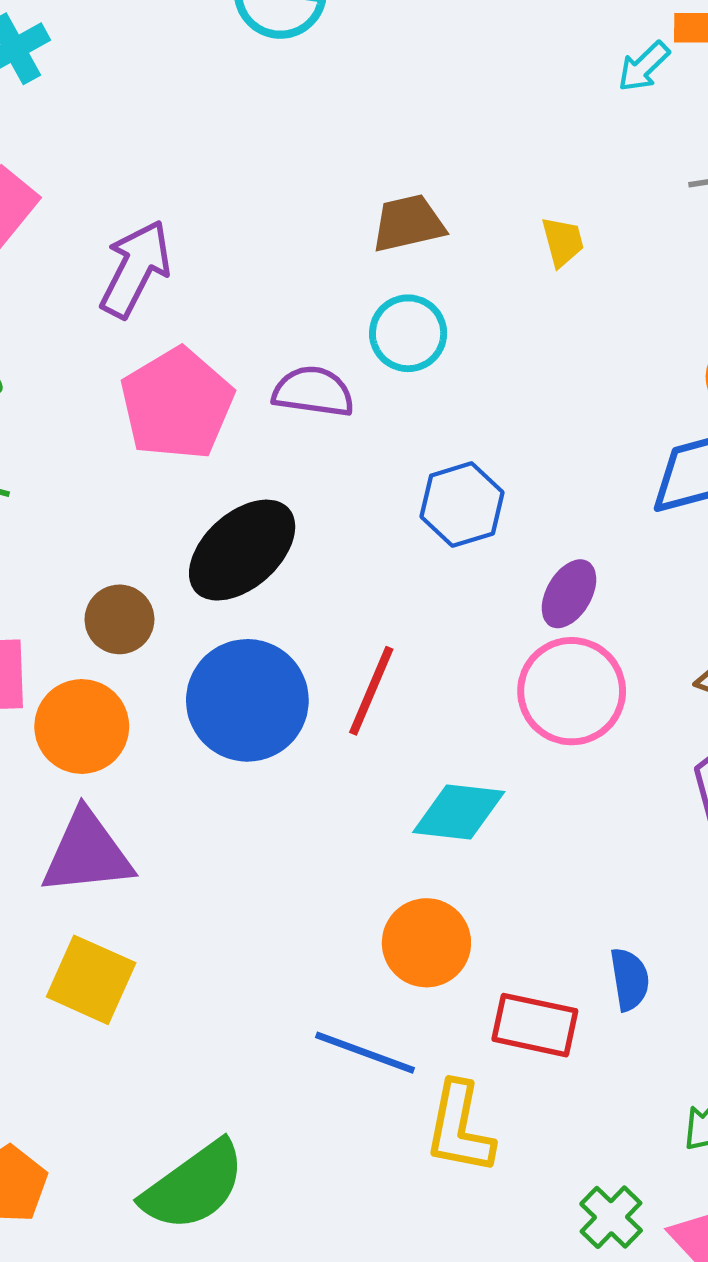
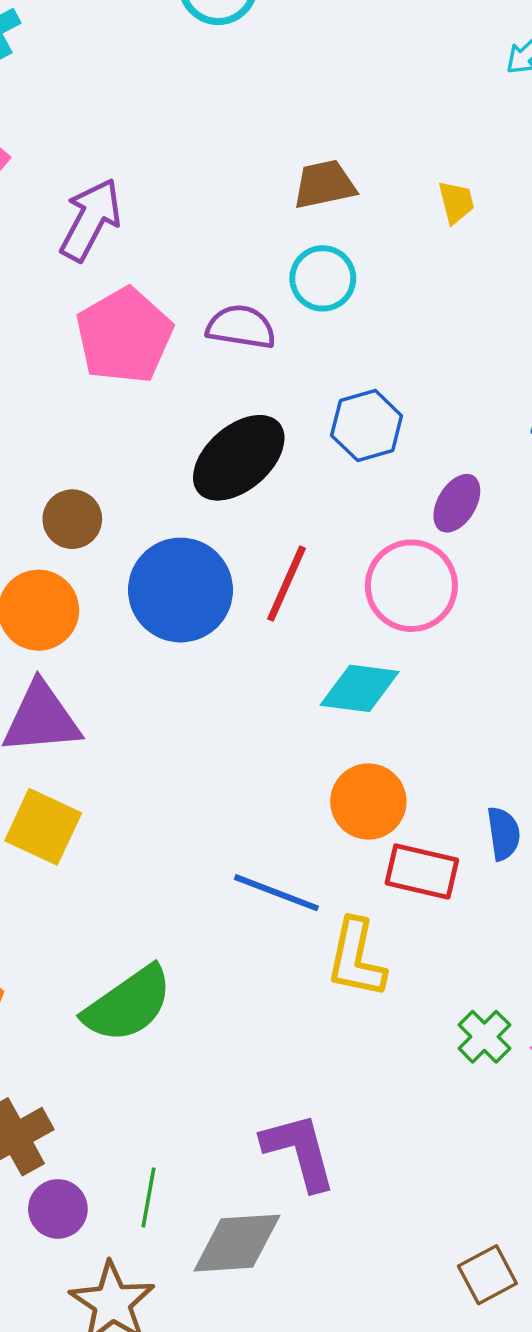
black ellipse: (242, 550) -> (239, 458), moved
pink circle: (572, 691) -> (411, 586), moved
orange circle: (426, 943) -> (368, 802), moved

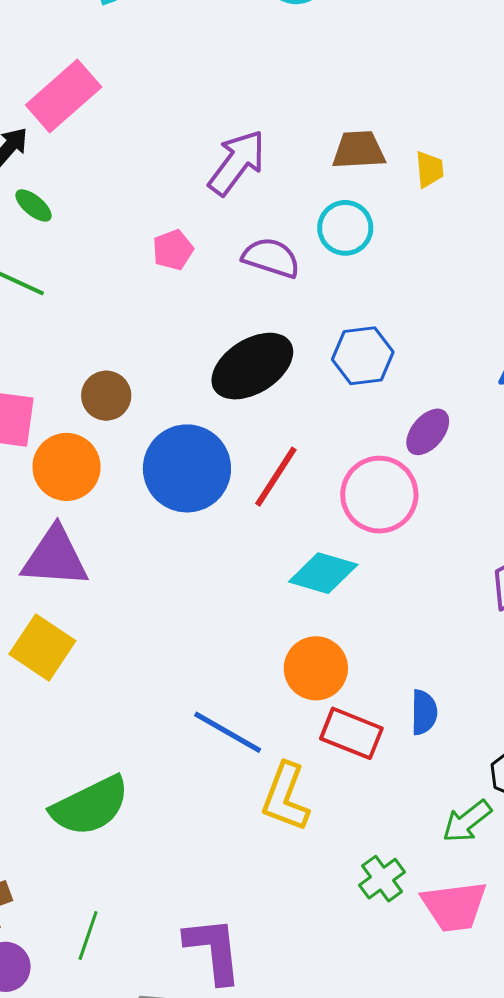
yellow trapezoid: (456, 202) -> (429, 169), moved
purple arrow: (91, 220) -> (237, 162), moved
pink pentagon: (124, 336) -> (173, 250), size x0.5
green line: (149, 1197) -> (88, 935), moved

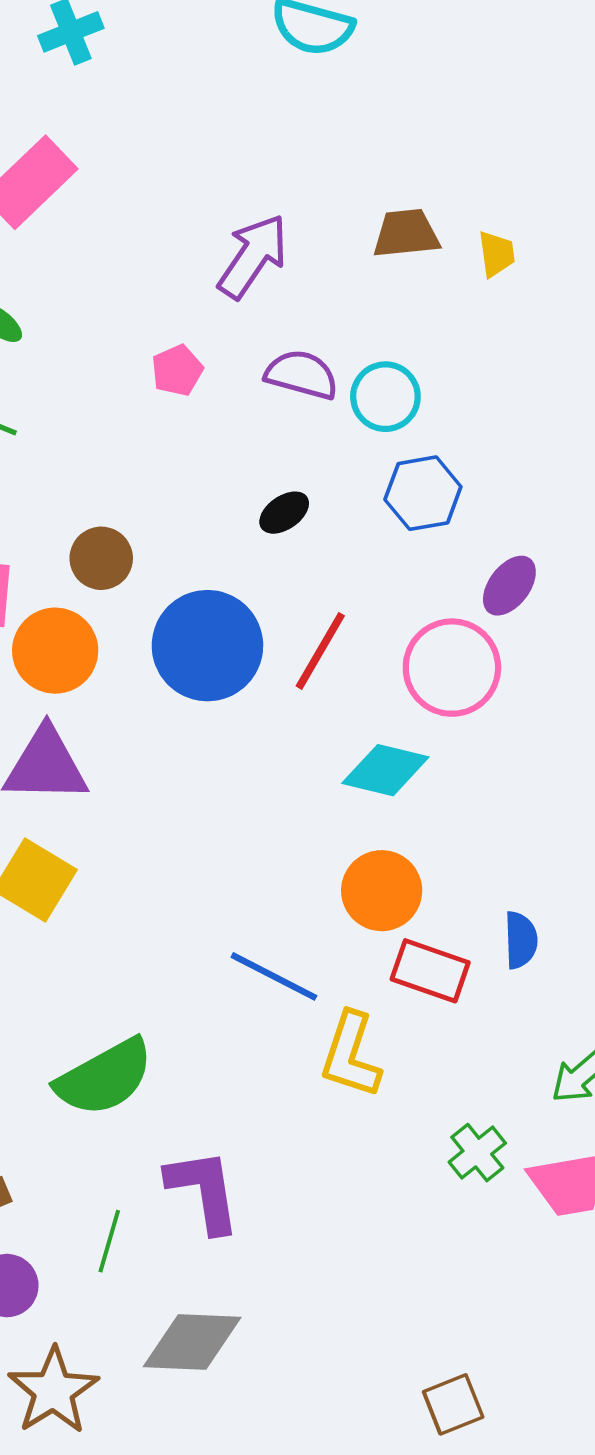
cyan circle: (345, 228) -> (385, 397), moved
black ellipse: (252, 366) -> (284, 513), size x0.5
purple L-shape: (213, 950) -> (204, 1191), moved

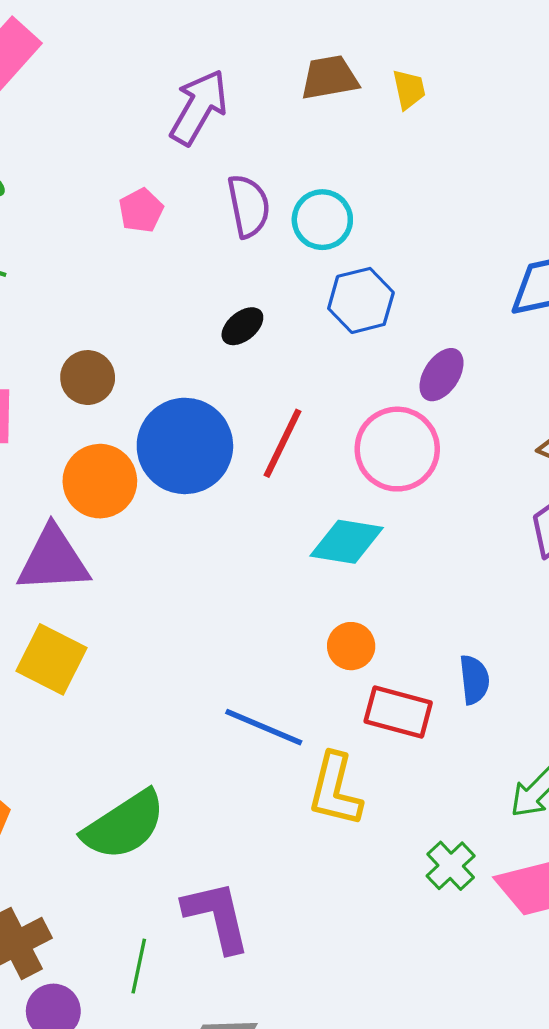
purple semicircle: (302, 375) -> (249, 206), turned 68
orange circle: (55, 651) -> (100, 481), moved
orange circle: (382, 891) -> (351, 646), size x0.7

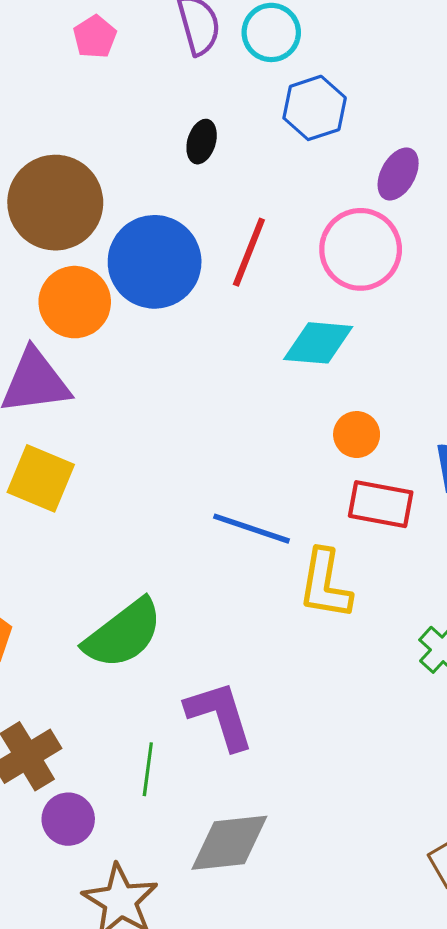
black ellipse: (242, 326) -> (202, 142), turned -30
brown circle: (88, 378) -> (55, 203), size x1.8
orange circle: (351, 646) -> (357, 435), moved

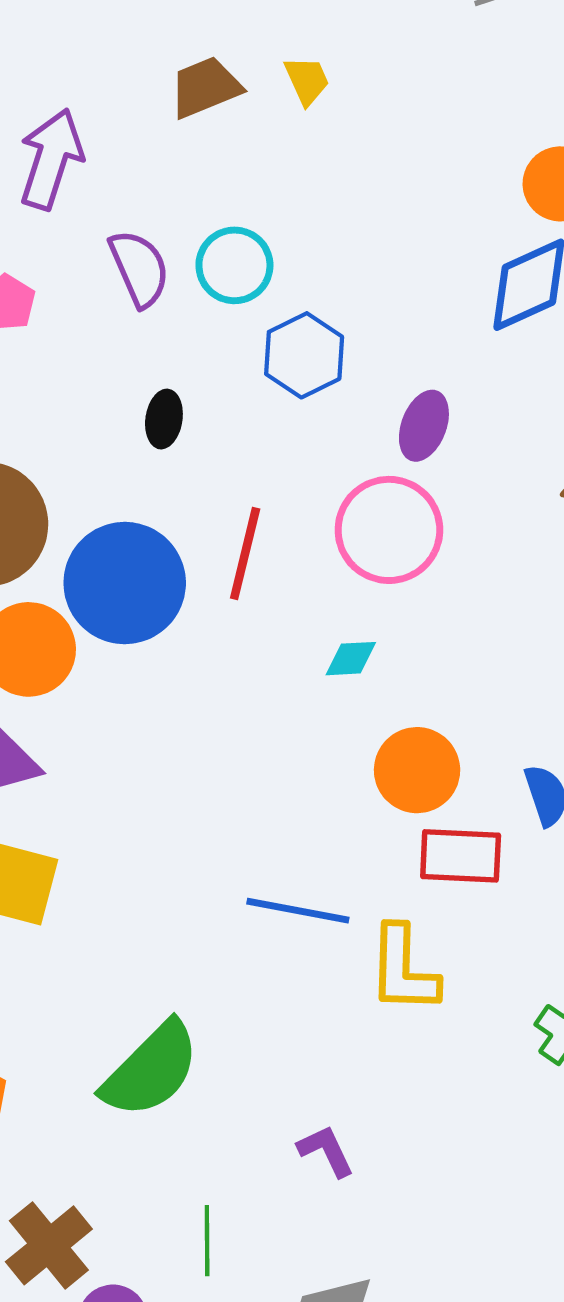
cyan diamond: (318, 343) -> (351, 659), size x0.6
orange circle: (357, 435) -> (417, 770), size x1.4
purple L-shape: (220, 715) -> (326, 1151), moved, size x0.6

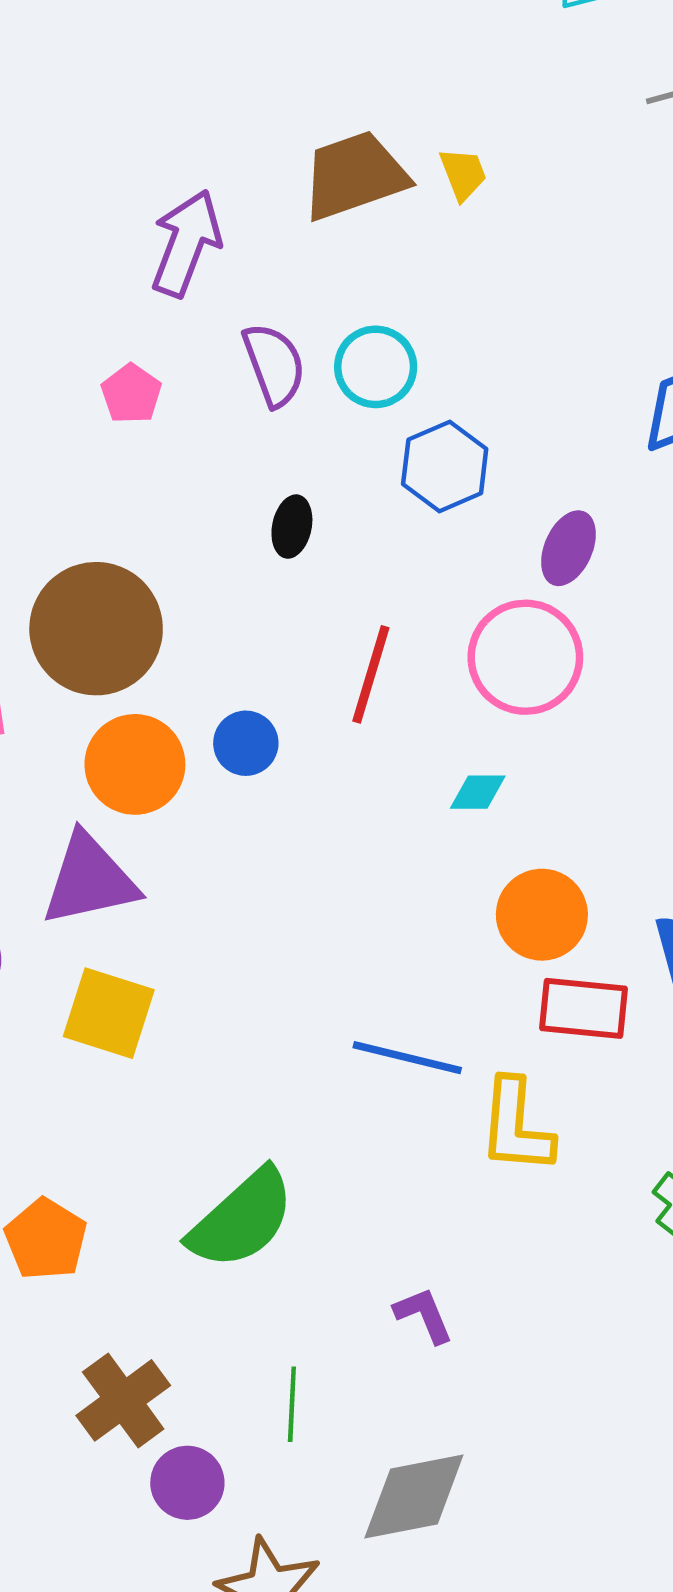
brown trapezoid: (205, 87) -> (354, 175), size x1.4
blue circle: (125, 583) -> (246, 743), moved, size x0.5

